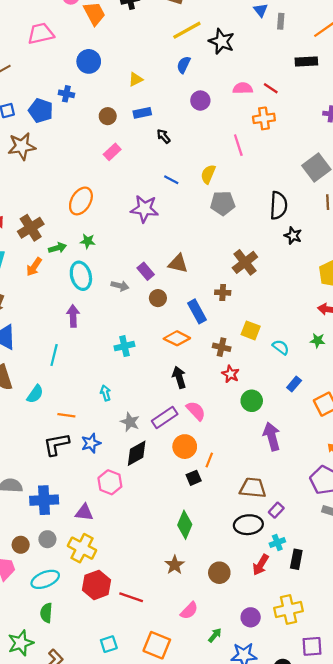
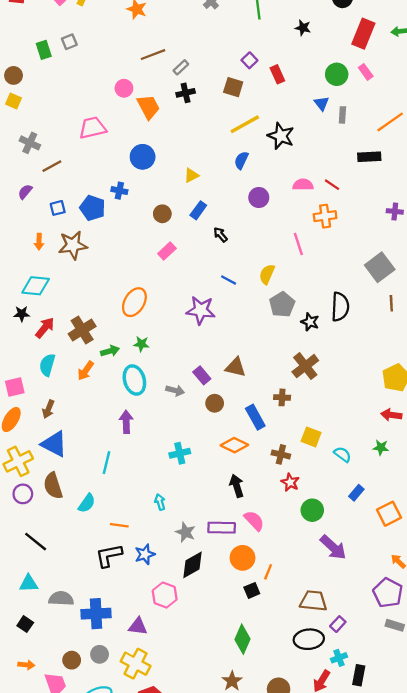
blue rectangle: (142, 113) -> (198, 210), turned -42
gray pentagon: (223, 203) -> (282, 304), turned -30
black star: (293, 236) -> (310, 322), moved
purple rectangle: (165, 418) -> (222, 528), turned 35
purple arrow: (272, 436) -> (333, 547), turned 148

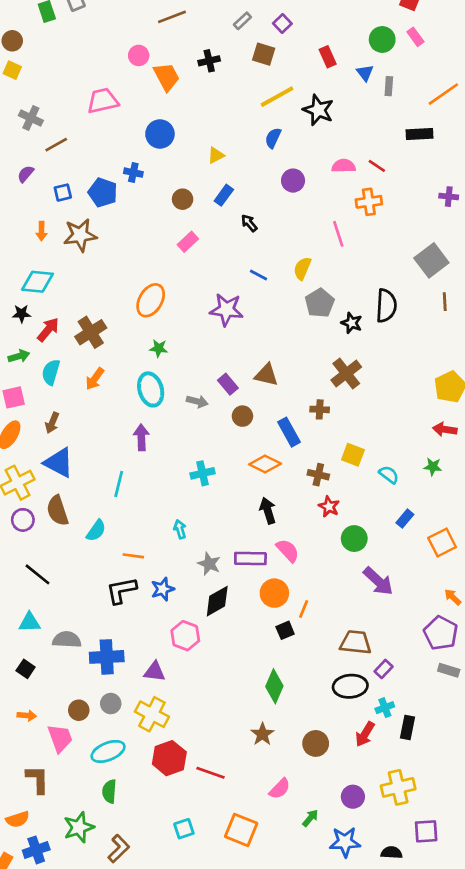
gray rectangle: (181, 67) -> (242, 21), moved
red rectangle: (277, 74) -> (328, 57), moved
green arrow: (110, 351) -> (19, 356), moved

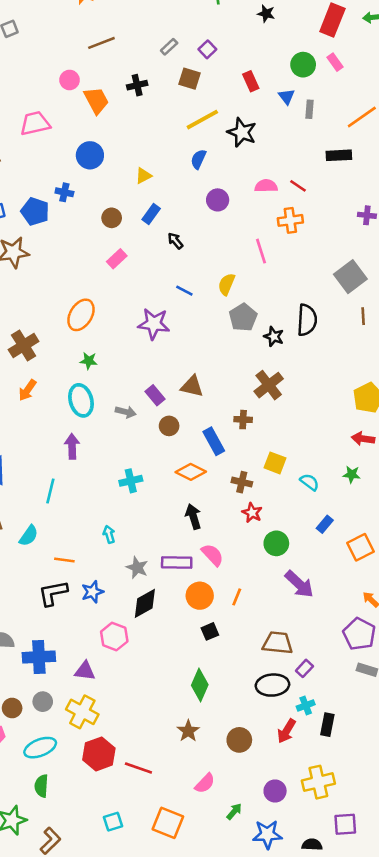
orange line: (304, 609) -> (237, 597), moved

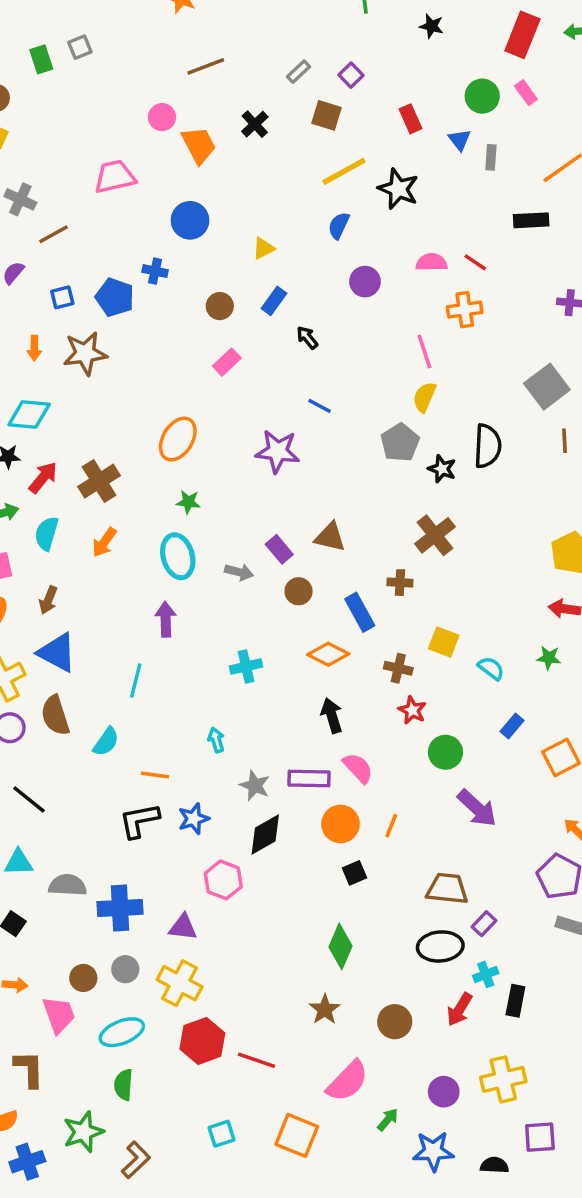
black cross: (137, 85) -> (255, 124), turned -30
yellow semicircle: (227, 284) -> (424, 397), moved
pink semicircle: (205, 783) -> (347, 1081), size x1.5

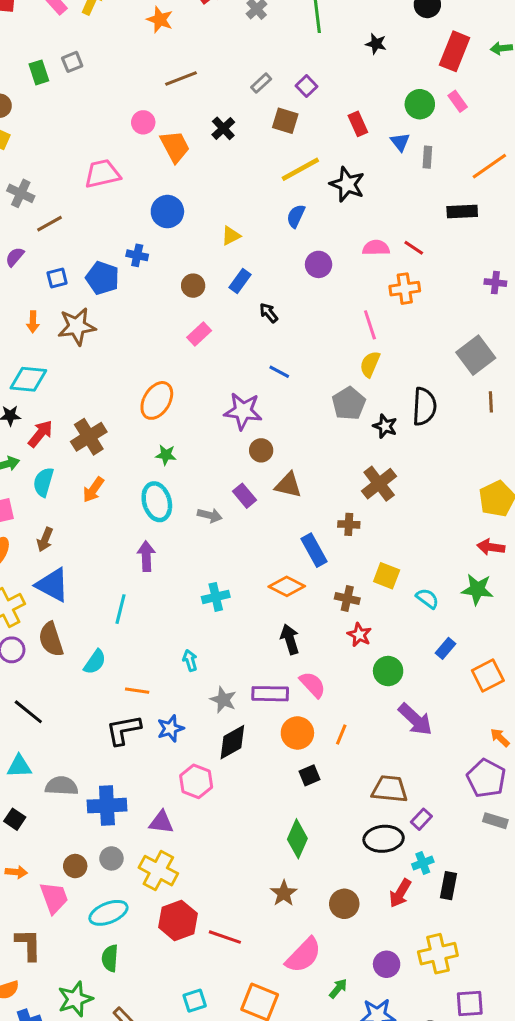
brown circle: (299, 591) -> (261, 450), moved
green star: (549, 658) -> (477, 589), size x1.5

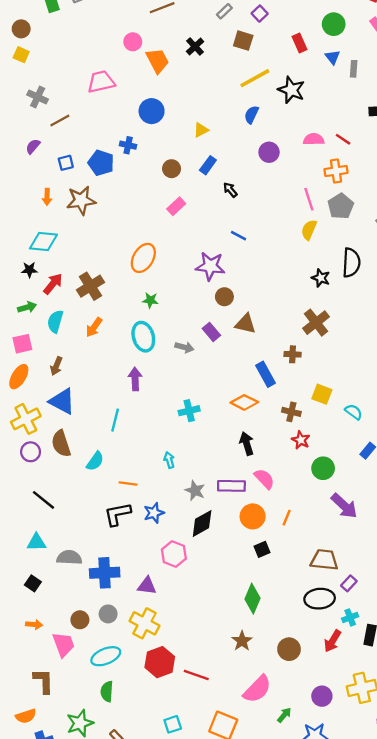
green circle: (420, 104) -> (334, 24), moved
gray pentagon: (349, 403) -> (341, 206), moved

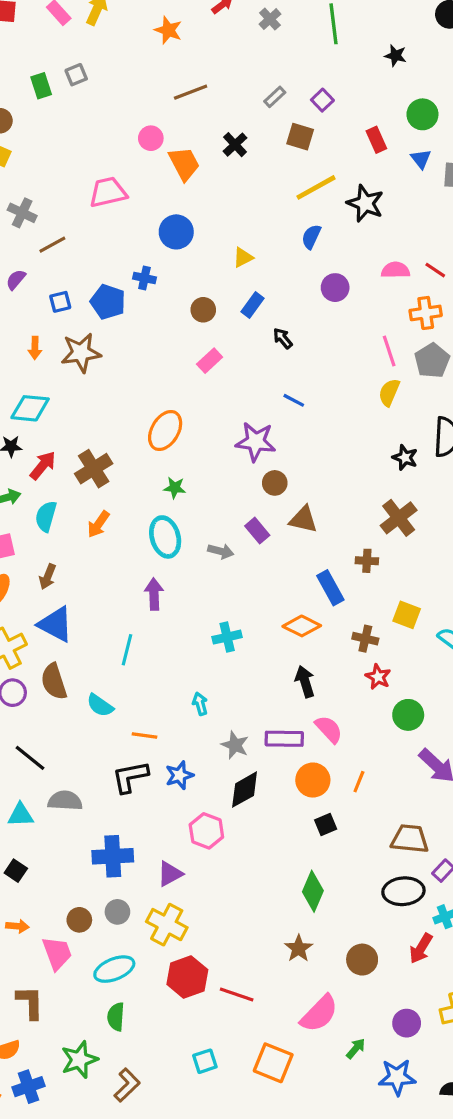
cyan semicircle: (95, 461) -> (100, 705), turned 90
gray semicircle: (69, 558) -> (65, 801), moved
purple triangle: (147, 586) -> (170, 874), turned -36

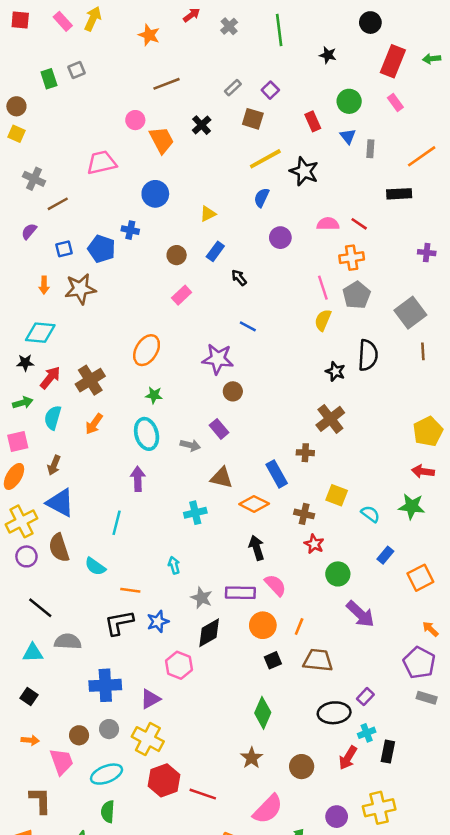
brown triangle: (303, 519) -> (222, 478), moved
brown trapezoid: (410, 839) -> (318, 660), moved

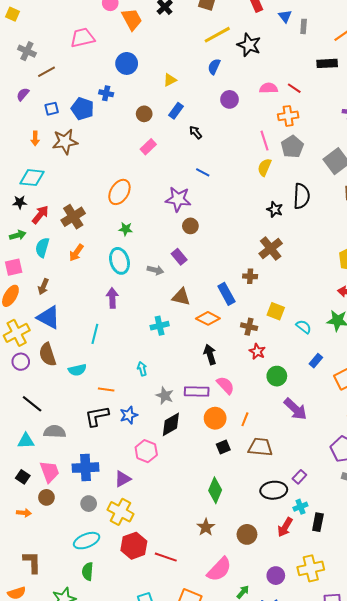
cyan semicircle: (95, 566) -> (77, 370), turned -48
brown circle: (79, 735) -> (46, 497), moved
pink trapezoid: (61, 762) -> (50, 472), moved

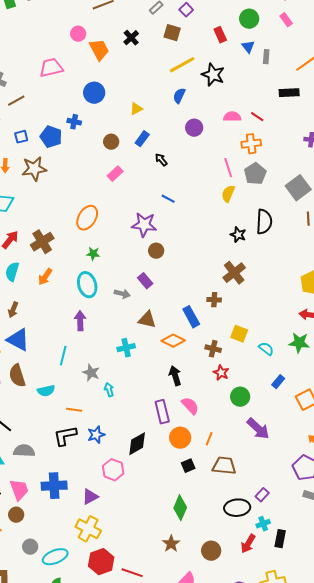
purple rectangle: (197, 391) -> (162, 412), turned 75
gray star: (165, 396) -> (91, 373), moved
gray circle: (89, 504) -> (30, 547), moved

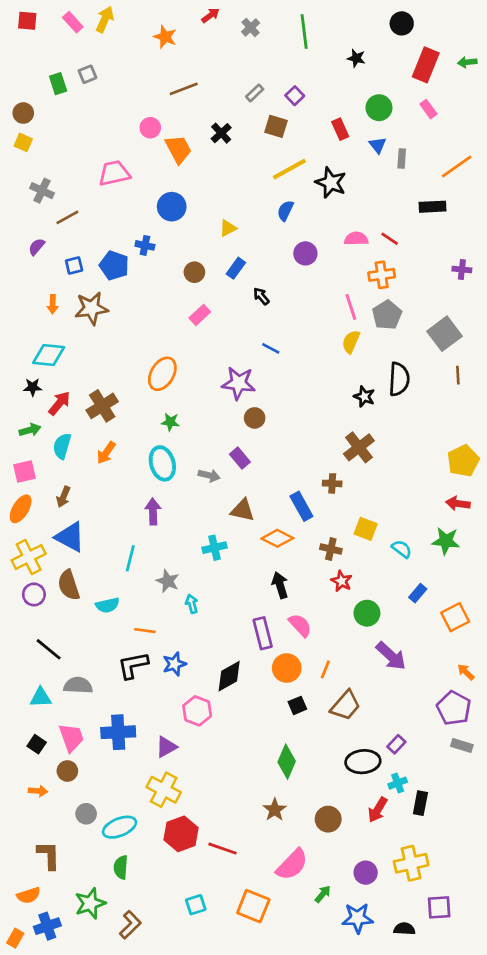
brown trapezoid: (224, 466) -> (346, 705), turned 125

